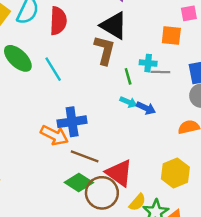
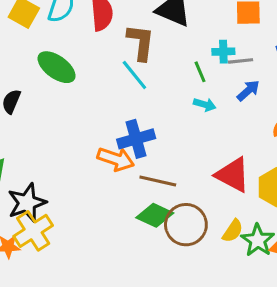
brown L-shape: (105, 50) -> (141, 42), moved
cyan line: (53, 69) -> (134, 75), moved
blue arrow: (146, 108) -> (248, 91), moved, turned -60
red triangle: (119, 173) -> (233, 175), moved

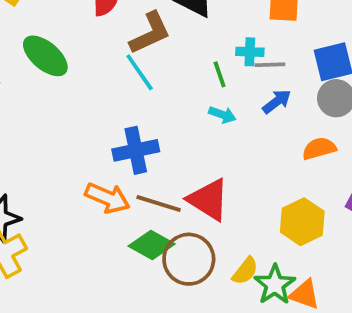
brown L-shape: (141, 42) -> (150, 33), turned 54
orange arrow: (116, 159) -> (107, 198), moved
red triangle: (233, 175) -> (208, 200), moved

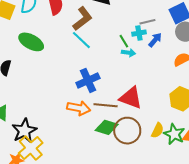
cyan cross: (250, 52) -> (139, 33), moved
green line: (220, 74) -> (124, 41), moved

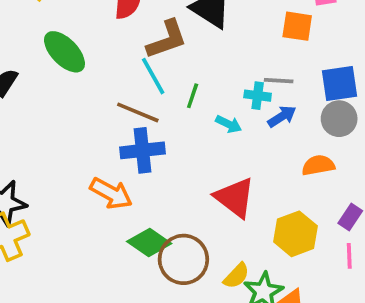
green line: (124, 41) -> (193, 96), moved, turned 32
red triangle: (131, 98) -> (235, 198), moved
brown line: (106, 105) -> (138, 112), moved

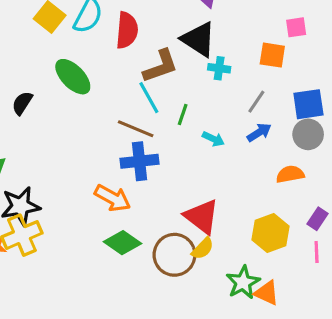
gray line: (279, 81) -> (256, 102), turned -60
cyan cross: (258, 96) -> (219, 68), moved
red triangle: (235, 198) -> (202, 216), moved
green diamond: (149, 242) -> (122, 243), moved
yellow semicircle: (236, 276) -> (203, 248), moved

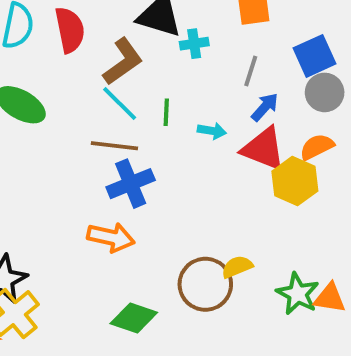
red triangle: (202, 216) -> (264, 149), moved
yellow hexagon: (271, 233) -> (295, 181), moved
green diamond: (122, 243) -> (134, 318), moved
yellow semicircle: (203, 248) -> (237, 267), turned -140

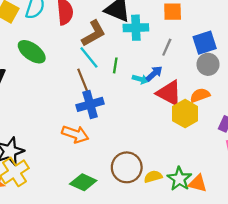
cyan cross: (194, 44) -> (136, 28), size x1.5
blue arrow: (265, 107) -> (154, 73), moved
brown line: (114, 146) -> (83, 82), turned 55
yellow semicircle: (237, 267) -> (153, 177), moved

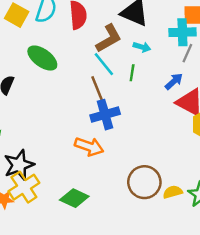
cyan cross: (136, 28) -> (182, 32), moved
cyan arrow: (140, 79) -> (142, 47), moved
green diamond: (83, 182) -> (74, 198), moved

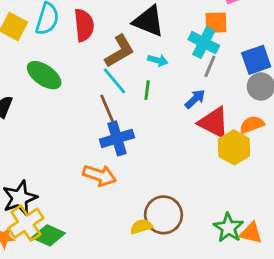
cyan cross: (182, 32) -> (204, 43), turned 30
yellow semicircle: (173, 192) -> (141, 227), moved
green diamond: (74, 198) -> (49, 235), moved

